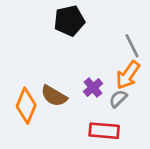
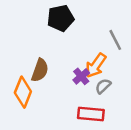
orange arrow: (128, 75) -> (96, 65), moved
brown semicircle: (54, 96) -> (40, 70), moved, turned -100

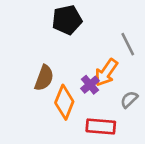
gray semicircle: (103, 86) -> (129, 99), moved
orange diamond: (23, 92) -> (64, 102), moved

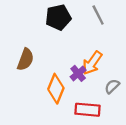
gray line: (128, 44) -> (98, 15), moved
brown semicircle: (44, 78) -> (25, 59), moved

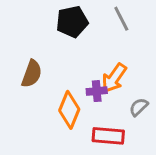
purple cross: (78, 73) -> (97, 91), turned 35

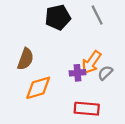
gray semicircle: (139, 107) -> (105, 73), moved
orange diamond: (69, 110) -> (38, 88), moved, turned 52

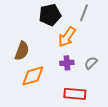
gray line: (97, 15) -> (84, 13), turned 48
orange arrow: (91, 62) -> (67, 37), moved

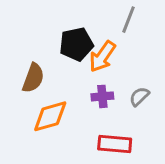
black pentagon: (50, 15) -> (76, 44), moved

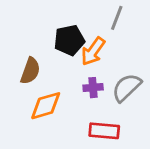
gray semicircle: (139, 96) -> (127, 88), size x1.6

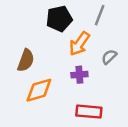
black pentagon: (69, 40) -> (59, 19), moved
gray semicircle: (127, 88) -> (109, 57), moved, size x0.6

